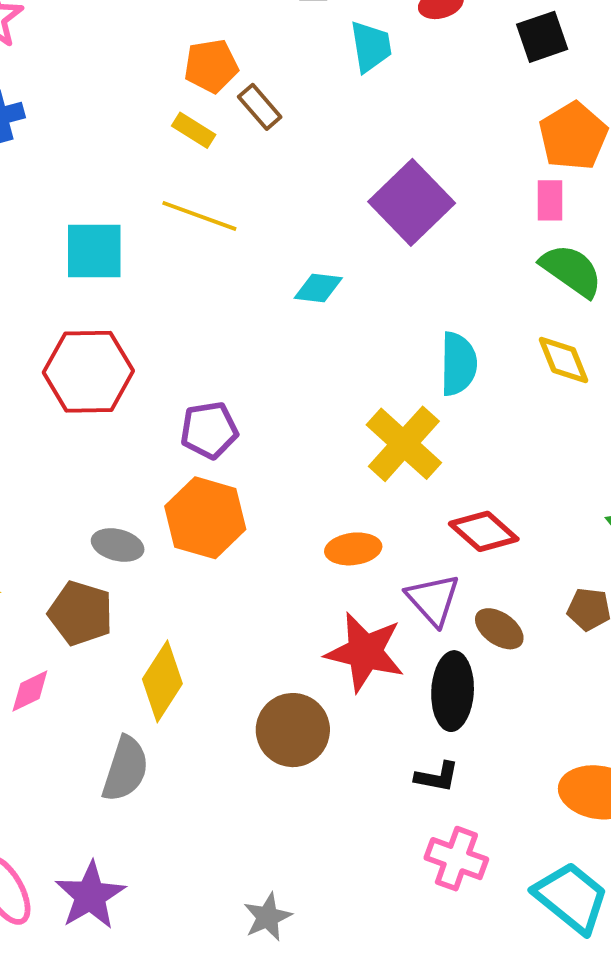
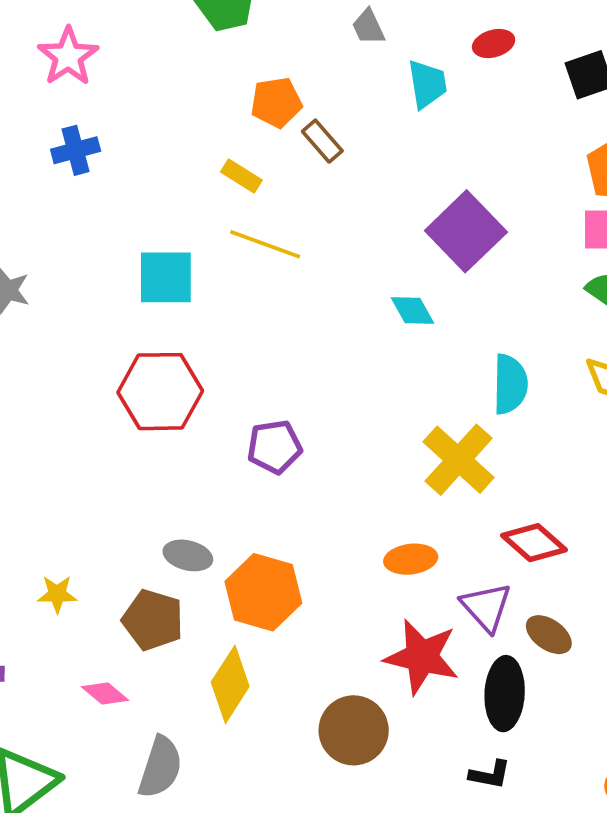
yellow rectangle: (194, 130) -> (241, 176), moved
cyan diamond: (318, 288) -> (413, 311), moved, turned 54
orange hexagon: (205, 518) -> (263, 592), moved
pink diamond: (30, 691) -> (105, 694), turned 66
gray semicircle: (125, 769) -> (160, 767), moved

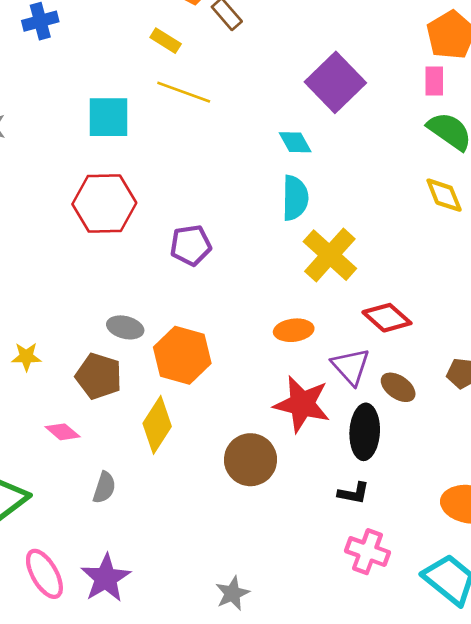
cyan semicircle: (510, 384) -> (295, 198), moved
gray semicircle: (160, 767) -> (104, 488), size x0.7

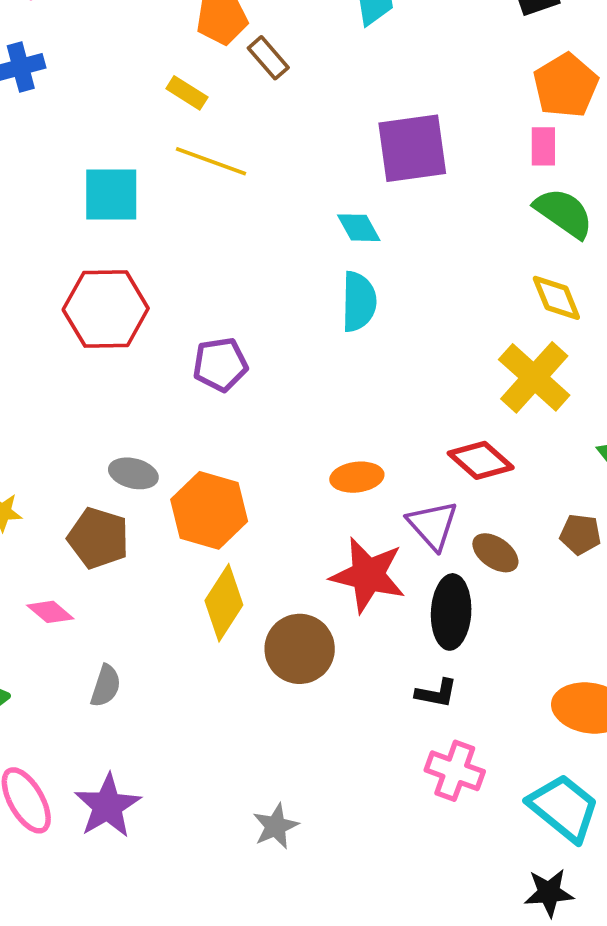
purple square: (335, 82) -> (412, 148), turned 36
yellow cross: (330, 255) -> (534, 377), moved
yellow diamond: (157, 425) -> (224, 603), moved

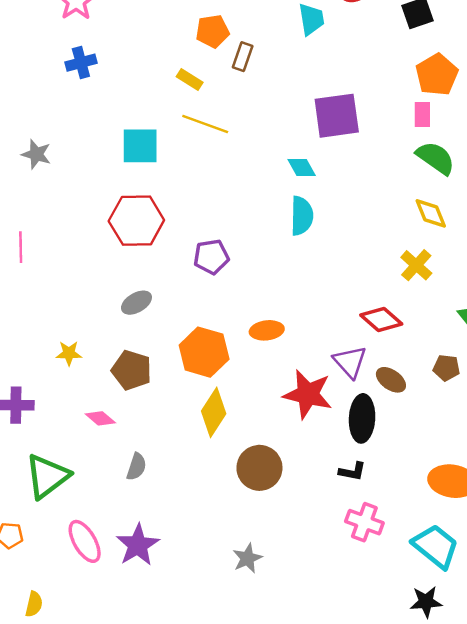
brown rectangle: (268, 58) -> (243, 57), turned 60
yellow cross: (534, 377) -> (416, 265), size x0.7
gray ellipse: (133, 473) -> (136, 303), moved, turned -44
orange ellipse: (357, 477) -> (267, 330), moved
brown circle: (300, 649) -> (259, 468), moved

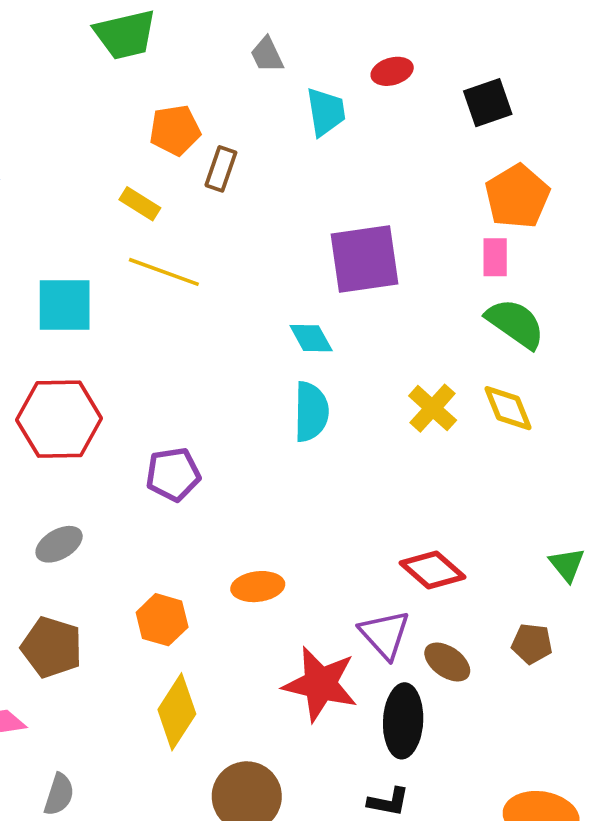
yellow cross: (416, 265) -> (433, 408), moved
orange hexagon: (204, 352) -> (162, 620), size x0.7

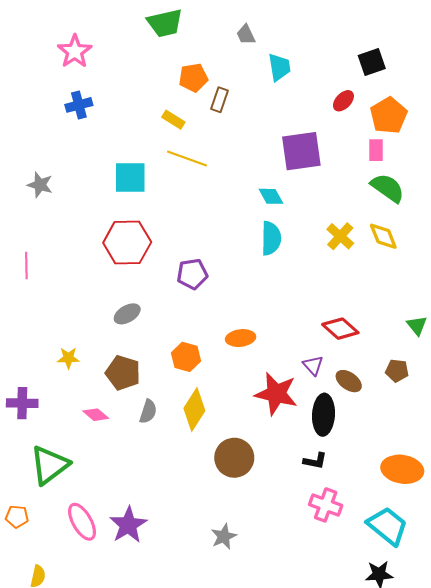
red ellipse: (392, 71) -> (343, 101), moved, turned -30
purple triangle: (385, 634) -> (313, 365), size x0.7
gray semicircle: (59, 794) -> (148, 412), moved

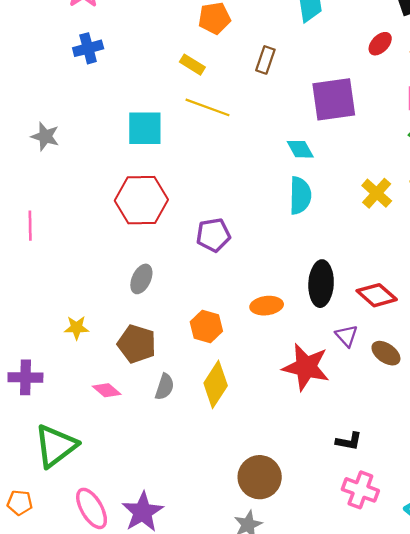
brown rectangle: (220, 100) -> (265, 60), moved
gray ellipse: (127, 314) -> (141, 279), turned -35
black ellipse: (324, 415) -> (321, 284), moved
brown circle: (234, 458) -> (260, 477), moved

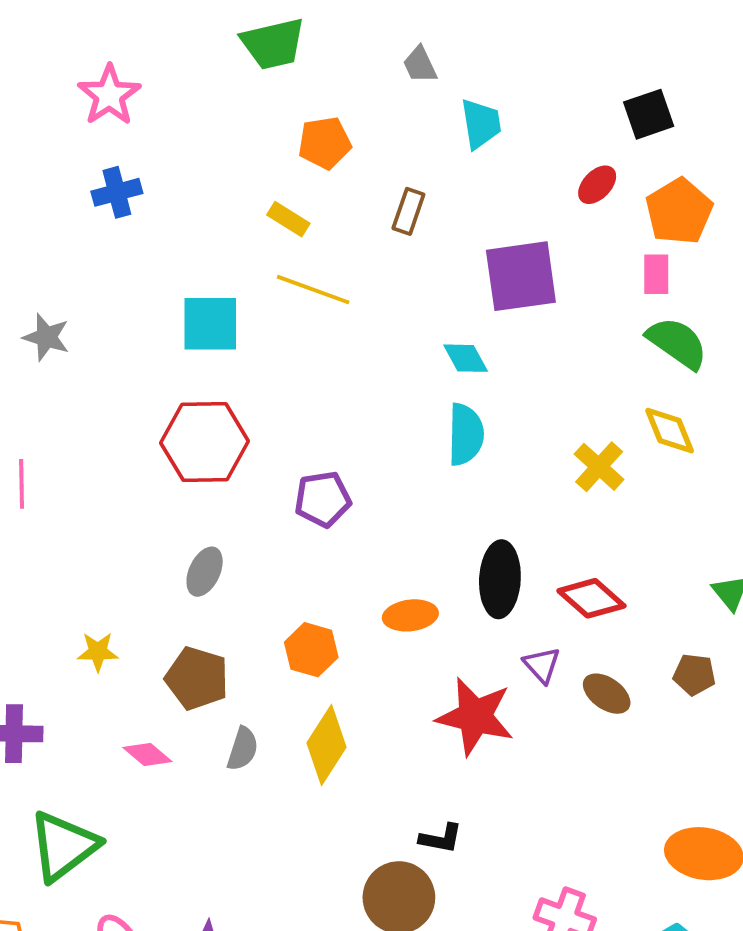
yellow cross: (377, 193) -> (599, 467), moved
black L-shape: (349, 441) -> (441, 838), moved

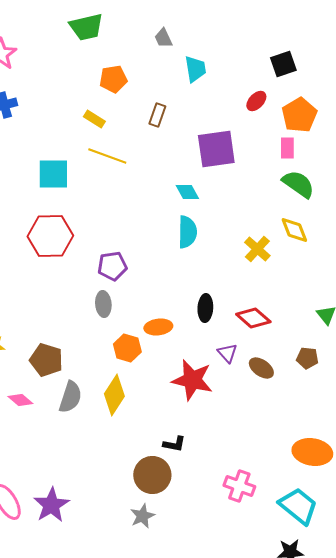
gray ellipse: (205, 572) -> (103, 304), moved, turned -30
black ellipse: (500, 579) -> (205, 308), size x0.7
orange hexagon: (311, 650) -> (127, 348), moved
gray semicircle: (243, 749) -> (70, 397), size x1.4

